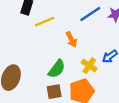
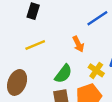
yellow line: (45, 22) -> (35, 45), moved

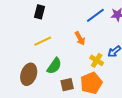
green semicircle: (63, 74) -> (54, 66), moved

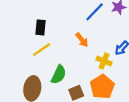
black rectangle: (40, 12) -> (40, 27), moved

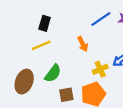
yellow cross: (104, 61) -> (100, 69), turned 32

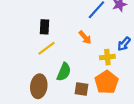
yellow cross: (100, 69) -> (107, 57), turned 32
brown square: (66, 95) -> (81, 89), turned 32

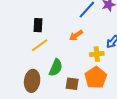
orange arrow: (85, 37) -> (76, 35), turned 96

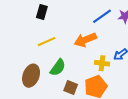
black rectangle: (38, 25) -> (42, 12), moved
orange arrow: (76, 35) -> (85, 40), size x1.5

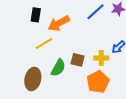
orange arrow: (85, 40) -> (59, 23), moved
brown square: (71, 87) -> (78, 60), moved

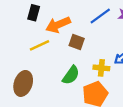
brown square: (78, 60) -> (77, 42), moved
green semicircle: (58, 68) -> (71, 75), moved

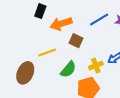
yellow line: (40, 45) -> (47, 53), moved
yellow cross: (101, 68) -> (96, 66), turned -32

